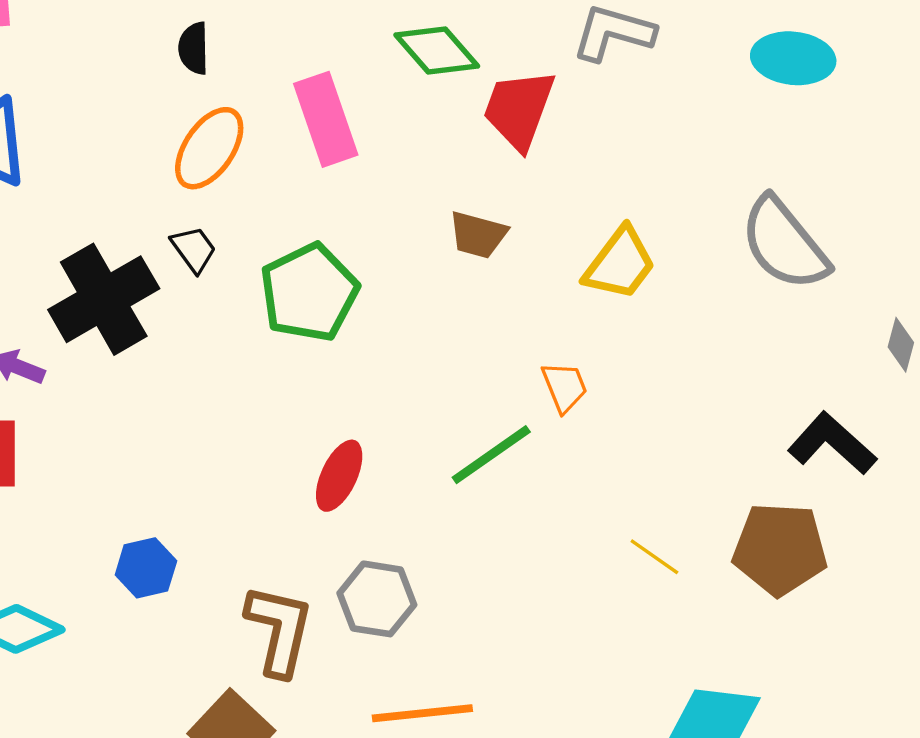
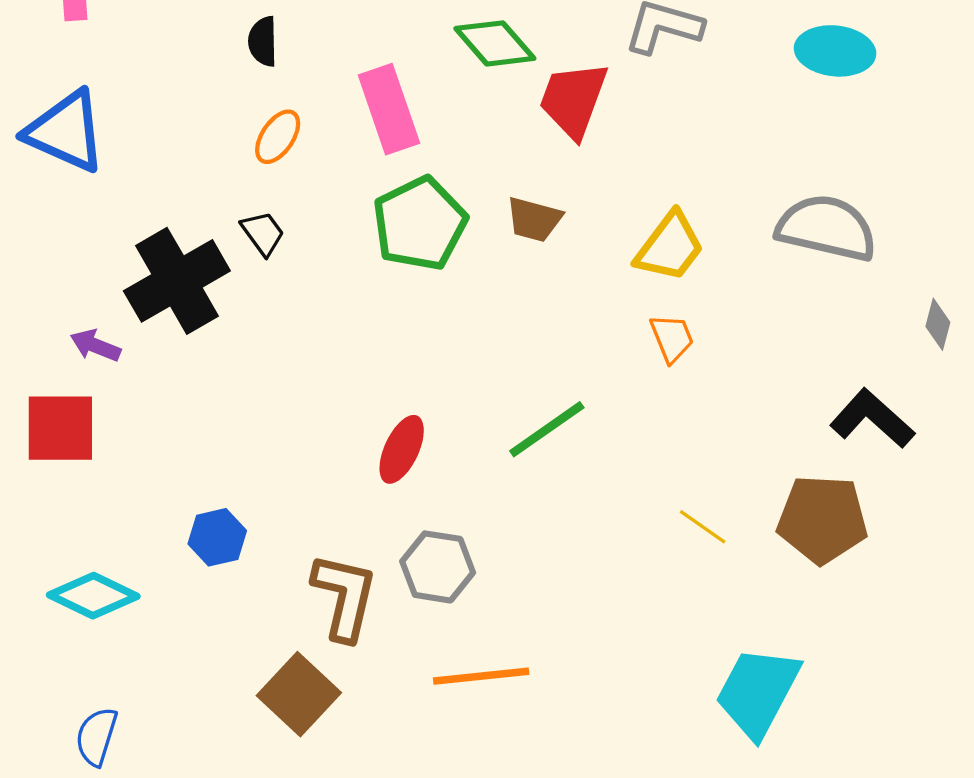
orange ellipse: (209, 148) -> (278, 137), size x0.7
gray semicircle: (784, 244) -> (827, 228), turned 142
green pentagon: (309, 293) -> (420, 224), moved
orange trapezoid: (564, 387) -> (672, 338), moved

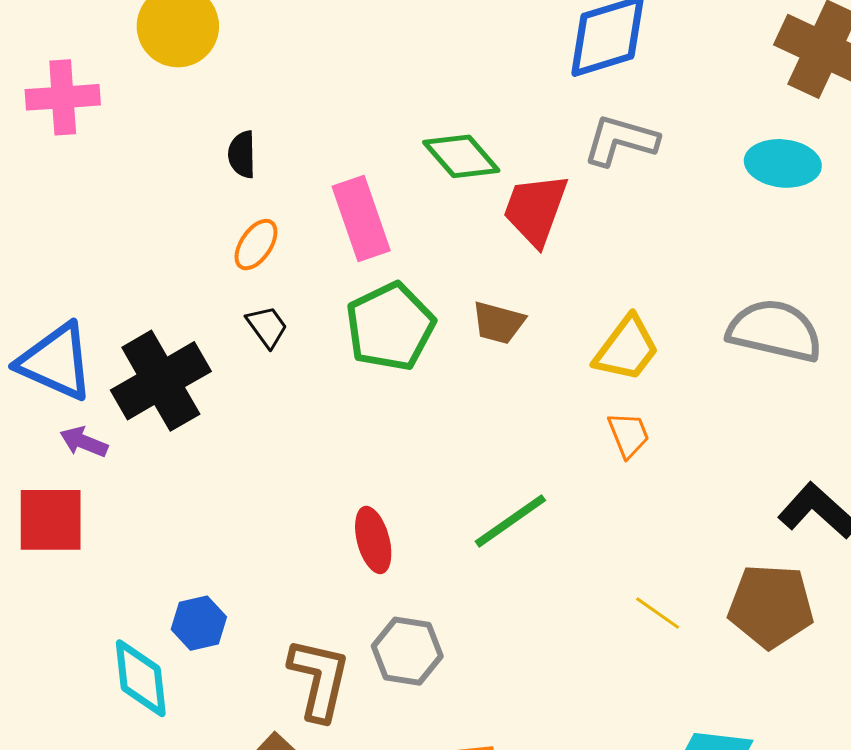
blue triangle: (66, 131) -> (56, 362), moved
black trapezoid: (263, 233) -> (267, 327), moved
red ellipse: (402, 449) -> (373, 540), turned -40
cyan diamond: (93, 596) -> (141, 678), moved, turned 58

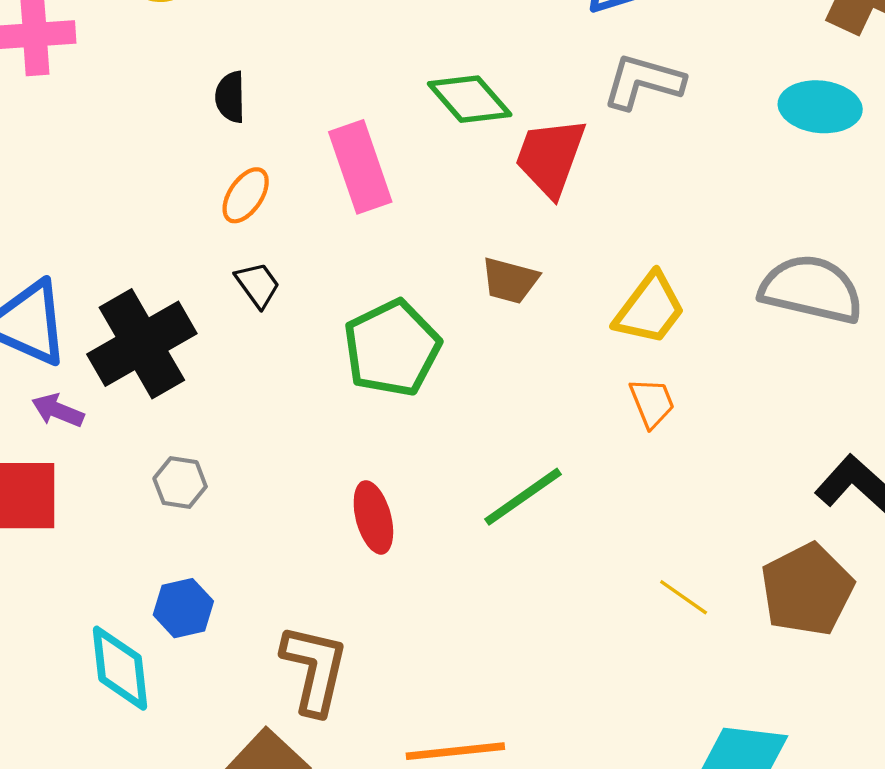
green pentagon: (390, 327) -> (392, 348), moved
brown pentagon: (771, 606) -> (807, 590), turned -30
gray hexagon: (407, 651) -> (180, 483), moved, size x0.7

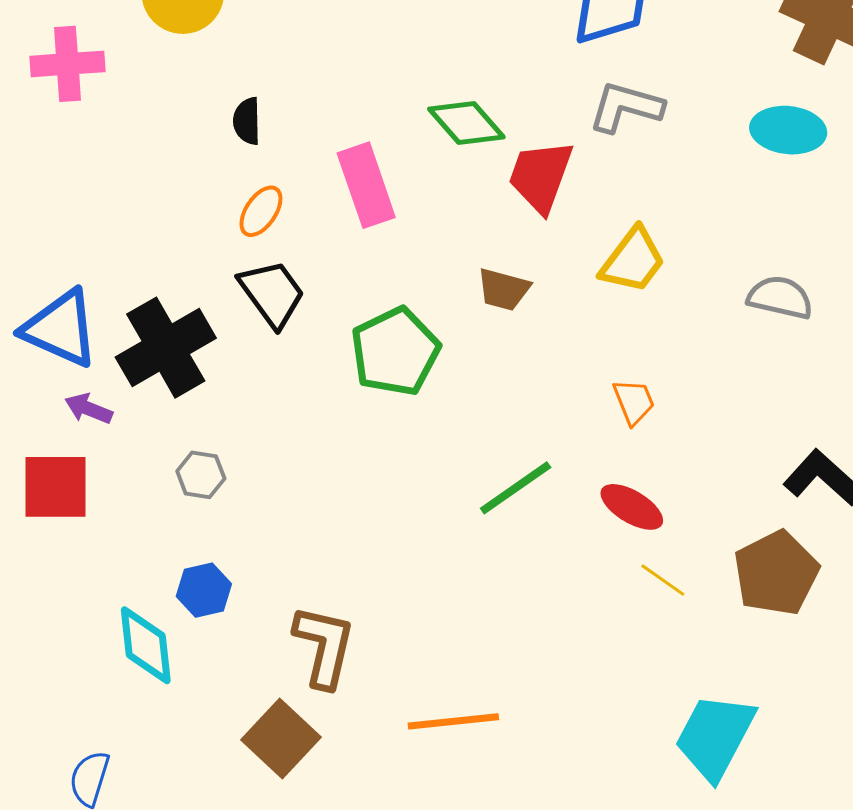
black trapezoid: (258, 285) -> (272, 293), size x1.6
gray semicircle: (811, 289) -> (780, 297), size x0.7
yellow trapezoid: (650, 309) -> (633, 260), moved
red ellipse: (373, 517) -> (632, 507), moved, turned -44

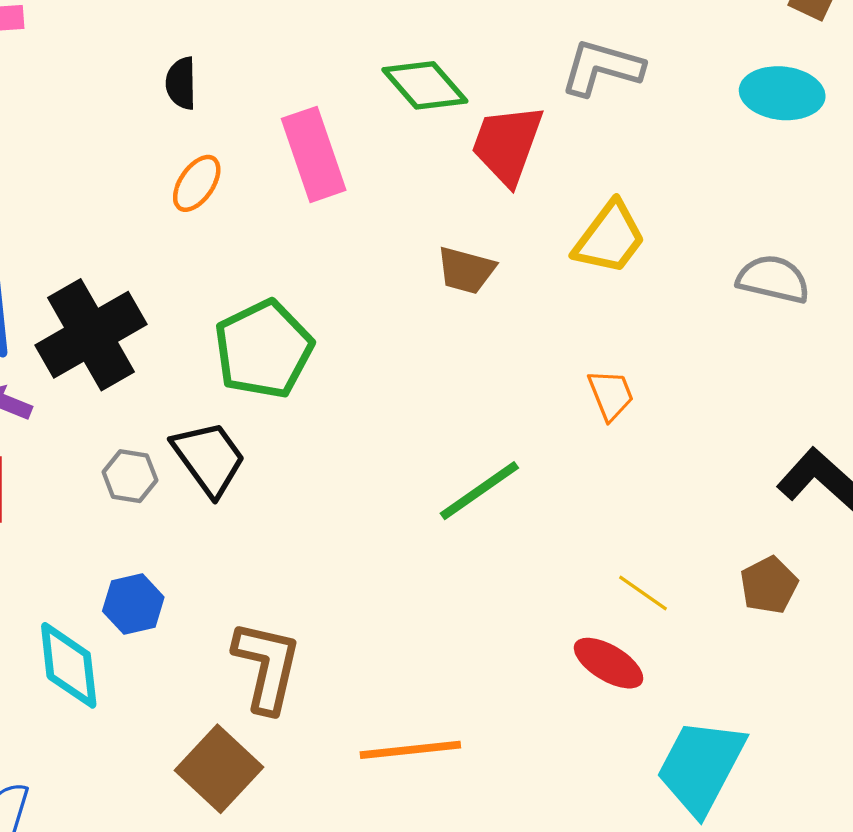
black trapezoid: (272, 293) -> (209, 458), moved
green pentagon: (395, 352) -> (263, 349), moved
red ellipse: (632, 507) -> (609, 663), moved
brown pentagon: (776, 573) -> (769, 585), size x0.6

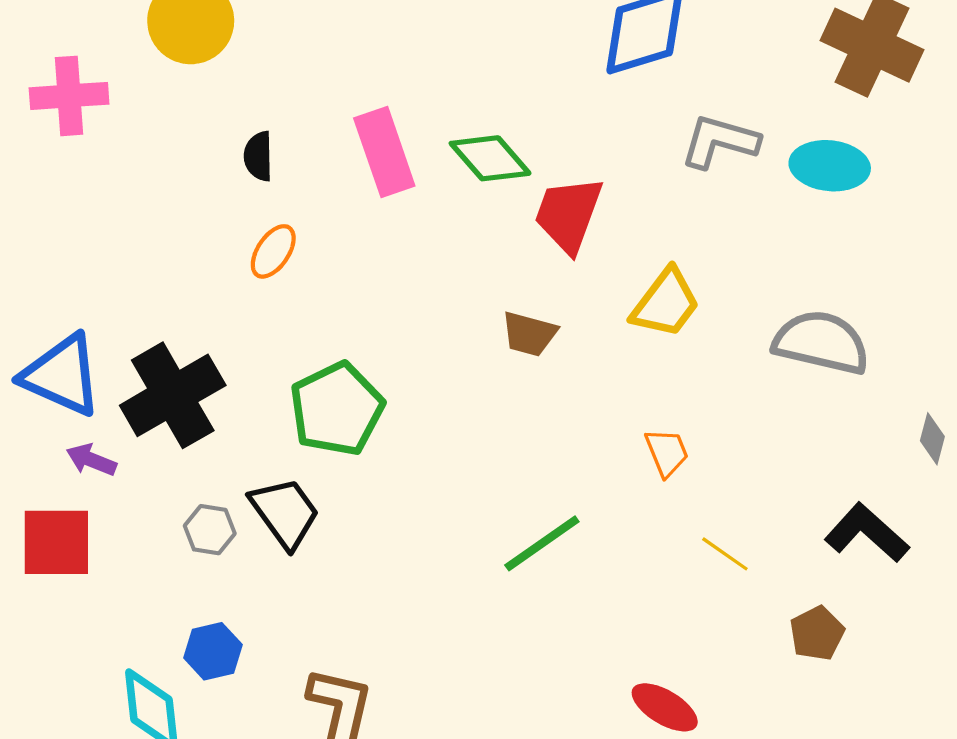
gray L-shape: (602, 68) -> (720, 141), moved
pink rectangle: (314, 154) -> (384, 152), moved
gray semicircle: (773, 279) -> (821, 342), size x1.4
yellow line: (643, 593) -> (725, 554), moved

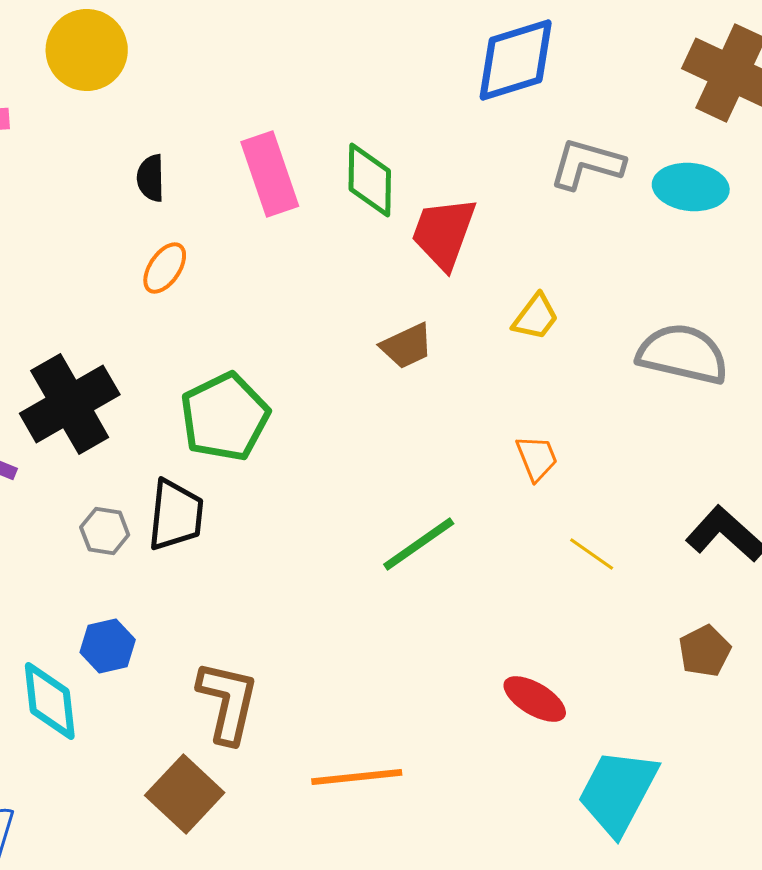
green diamond: (490, 158) -> (370, 180), turned 42
yellow trapezoid: (666, 303) -> (536, 317), size x0.7
brown trapezoid: (529, 334) -> (407, 346), turned -40
black trapezoid: (285, 513) -> (176, 515), turned 42
brown pentagon: (817, 633) -> (705, 651), moved

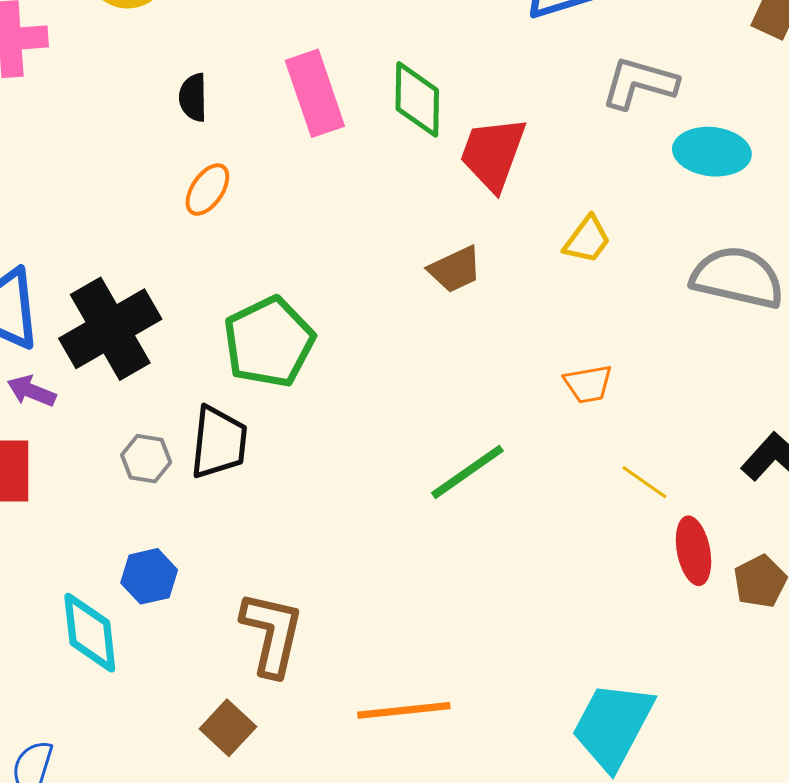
cyan ellipse: (691, 187) -> (712, 152), moved
orange trapezoid: (537, 458) -> (588, 384), turned 102
red ellipse: (535, 699) -> (694, 551), moved, turned 48
cyan trapezoid: (618, 792) -> (613, 726), moved
brown square: (185, 794) -> (228, 728), size x0.7

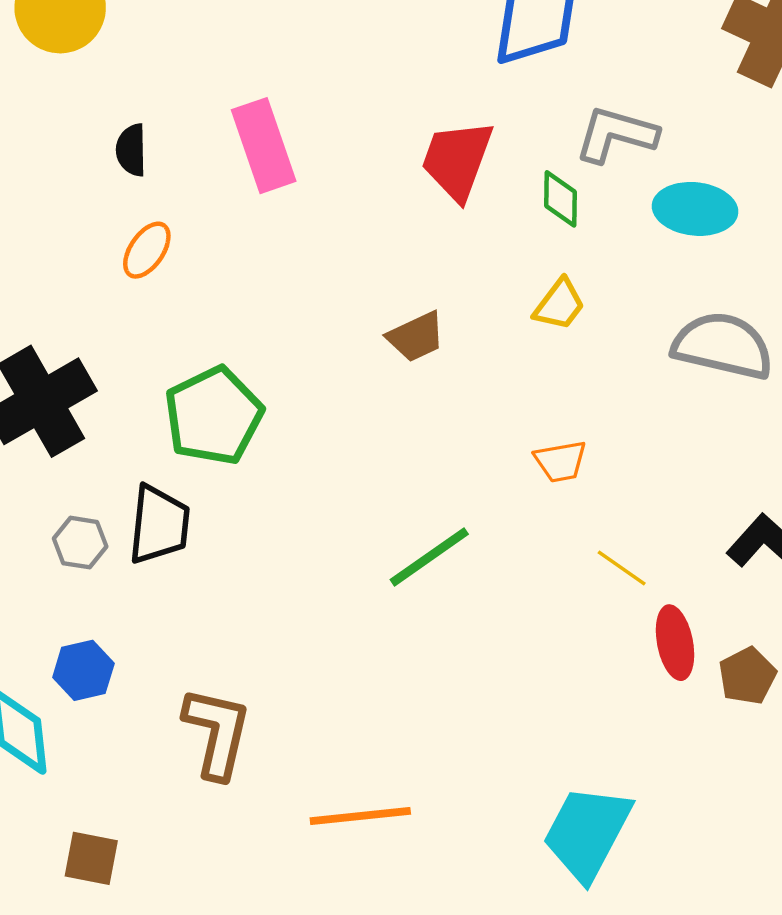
green diamond: (417, 99) -> (560, 199), moved, size x0.7
red trapezoid: (493, 154) -> (457, 160), moved
brown square: (228, 728) -> (91, 858), moved, turned -32

